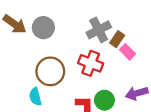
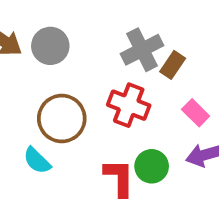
pink rectangle: (127, 52) -> (196, 113), moved
cyan semicircle: (35, 97) -> (37, 161), turned -30

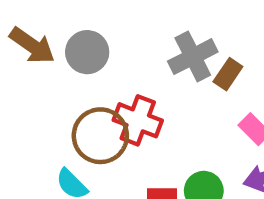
red cross: (129, 105) -> (138, 120), moved

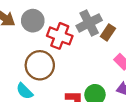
red cross: (138, 120) -> (60, 36), moved

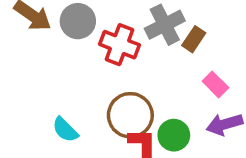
brown circle: (40, 65) -> (130, 115), moved

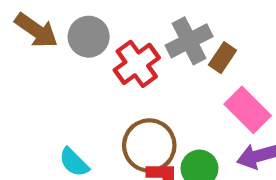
red cross: (119, 45) -> (137, 64), turned 33
pink rectangle: (215, 84) -> (248, 110), size x1.5

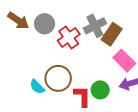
brown rectangle: (222, 58) -> (112, 34), size x1.5
brown circle: (149, 145) -> (58, 78), moved

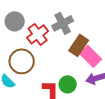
brown rectangle: (112, 34) -> (79, 45), moved
brown circle: (58, 78) -> (22, 61), moved

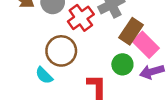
green circle: (68, 84) -> (122, 64), moved

